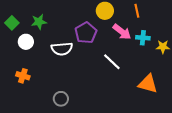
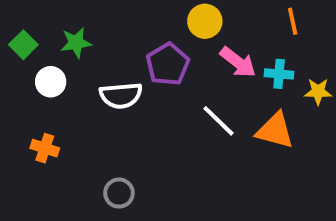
orange line: (137, 11) -> (293, 21), moved
orange triangle: (148, 84) -> (275, 131), moved

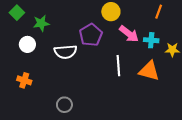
orange line: (293, 21) -> (159, 12), turned 32
green square: (23, 45) -> (17, 13), moved
white line: (219, 121) -> (118, 66), turned 42

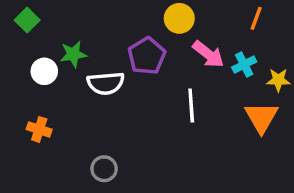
green star: (41, 23) -> (73, 54), moved
cyan cross: (151, 40) -> (244, 64), turned -32
orange triangle: (149, 71) -> (261, 117), moved, turned 45

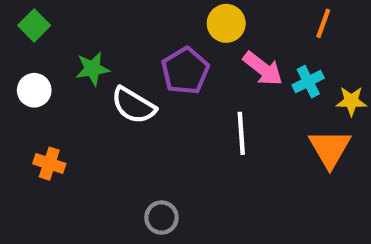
white circle: (44, 71) -> (34, 90), moved
white semicircle: (106, 83) -> (133, 105), turned 36
gray circle: (104, 169) -> (161, 218), moved

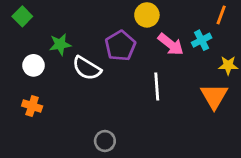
orange line: (323, 23) -> (221, 15), moved
cyan cross: (308, 82) -> (202, 40), moved
white circle: (34, 90) -> (33, 65), moved

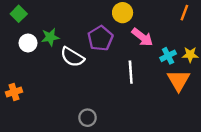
cyan cross: (202, 40) -> (168, 56), moved
white circle: (33, 65) -> (28, 43), moved
orange cross: (32, 106) -> (14, 92), moved, turned -35

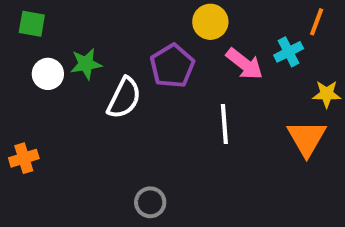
green square: (19, 14) -> (32, 24), turned -35
cyan cross: (168, 56) -> (289, 52), moved
white semicircle: (72, 57) -> (124, 98), turned -95

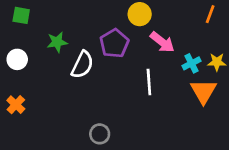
cyan cross: (289, 52) -> (192, 63), moved
white circle: (48, 74) -> (17, 59), moved
orange cross: (24, 158) -> (16, 105), turned -30

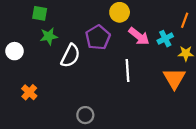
orange line: (210, 14) -> (185, 20), moved
green square: (21, 15) -> (40, 13), moved
cyan cross: (192, 63) -> (165, 39), moved
orange cross: (16, 105) -> (29, 92), moved

